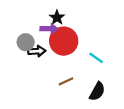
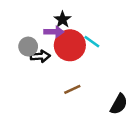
cyan line: (96, 58) -> (92, 42), moved
black semicircle: (97, 91) -> (119, 104), moved

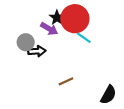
purple arrow: (54, 32) -> (49, 29), turned 30
red circle: (70, 45) -> (75, 19), moved

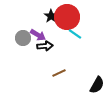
purple arrow: (49, 29) -> (38, 35), moved
black arrow: (37, 51) -> (45, 46), moved

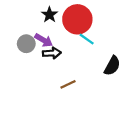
black star: (51, 16) -> (49, 15), moved
black semicircle: (97, 85) -> (112, 66), moved

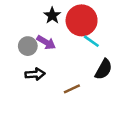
black arrow: (52, 53) -> (35, 74), moved
black semicircle: (112, 66) -> (104, 69), moved

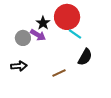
black star: (52, 15) -> (43, 23), moved
black arrow: (35, 74) -> (19, 66), moved

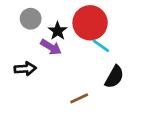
gray circle: (23, 38) -> (31, 19), moved
black arrow: (19, 66) -> (25, 69), moved

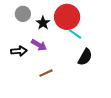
purple arrow: (51, 47) -> (39, 45), moved
brown line: (79, 98) -> (46, 73), moved

